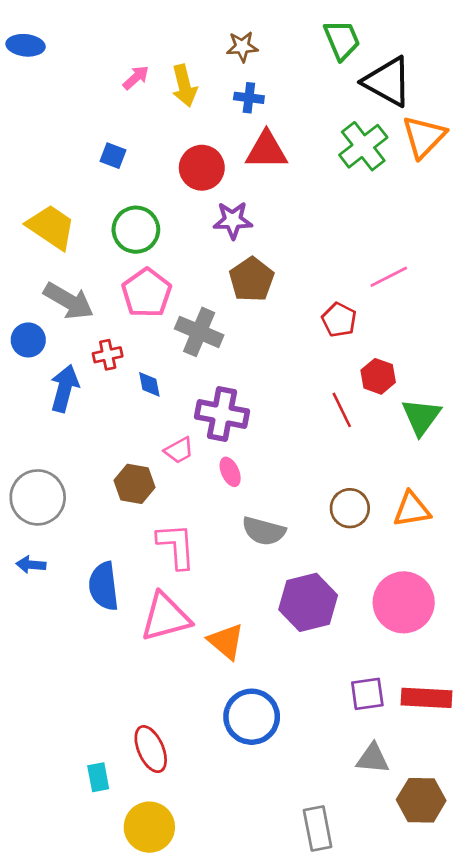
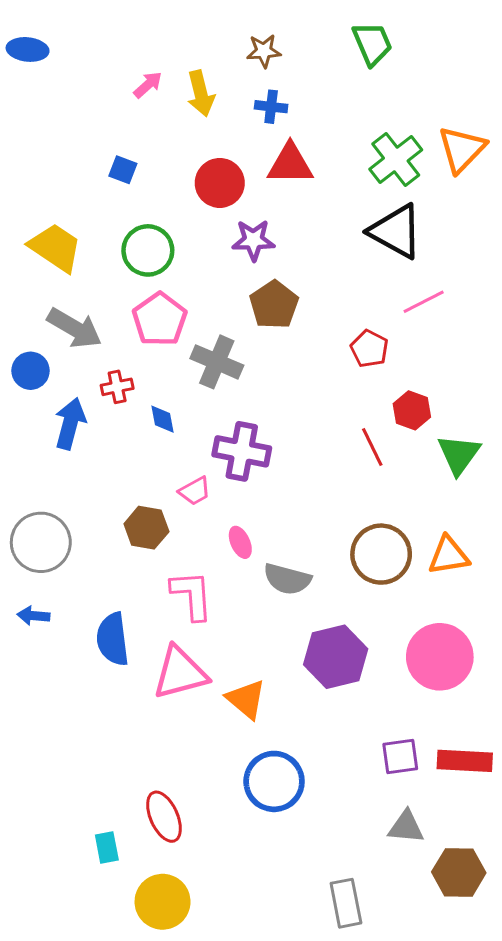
black triangle: (388, 82) -> (396, 231), moved
pink ellipse: (230, 472) -> (240, 542), moved
brown circle: (350, 508) -> (381, 554), size x1.4

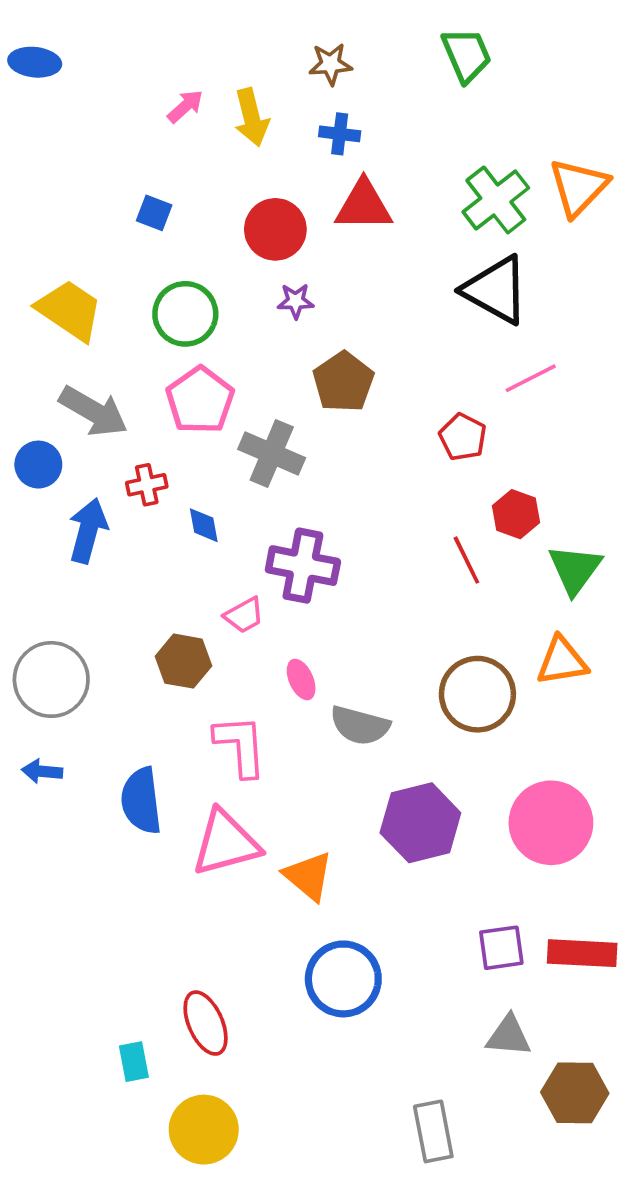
purple star: (253, 240) -> (296, 301), moved, size x0.7
orange triangle: (449, 556) -> (562, 661), moved

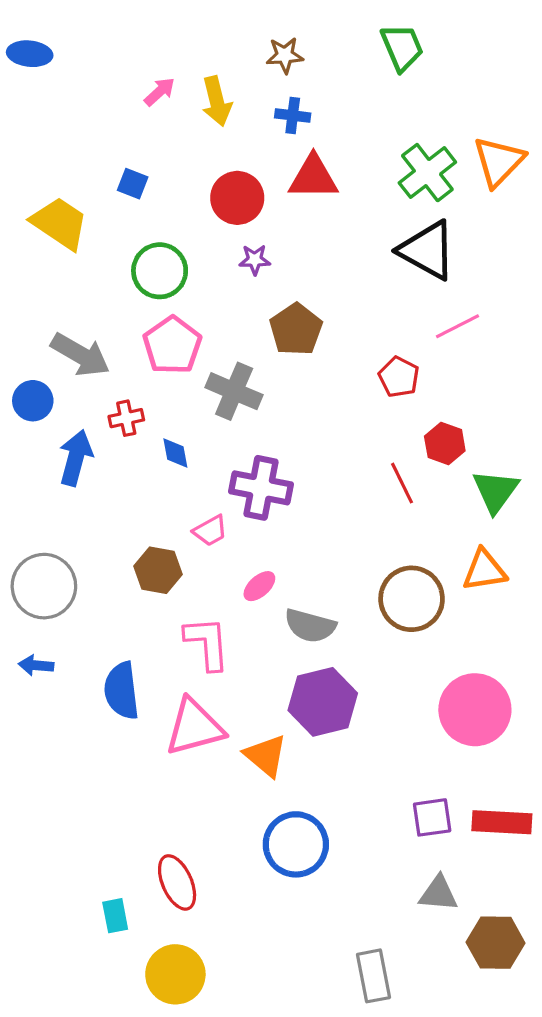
yellow trapezoid: (70, 310) -> (60, 223), moved
pink ellipse: (301, 679) -> (259, 586), turned 72
purple hexagon: (420, 823) -> (323, 702), moved

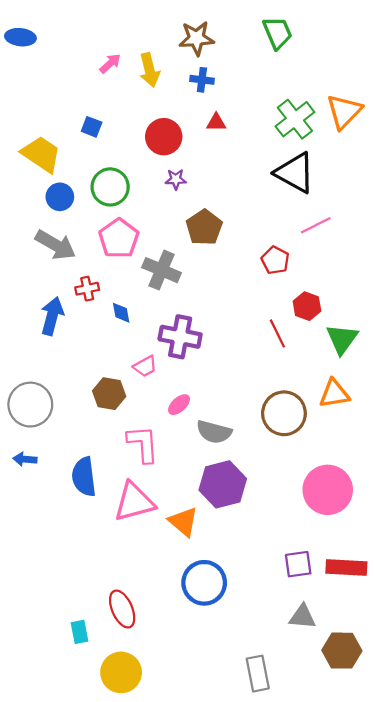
brown star: (285, 55) -> (197, 38), size x1.4
red triangle: (313, 177) -> (216, 122), size x0.6
blue circle: (33, 401) -> (60, 197), moved

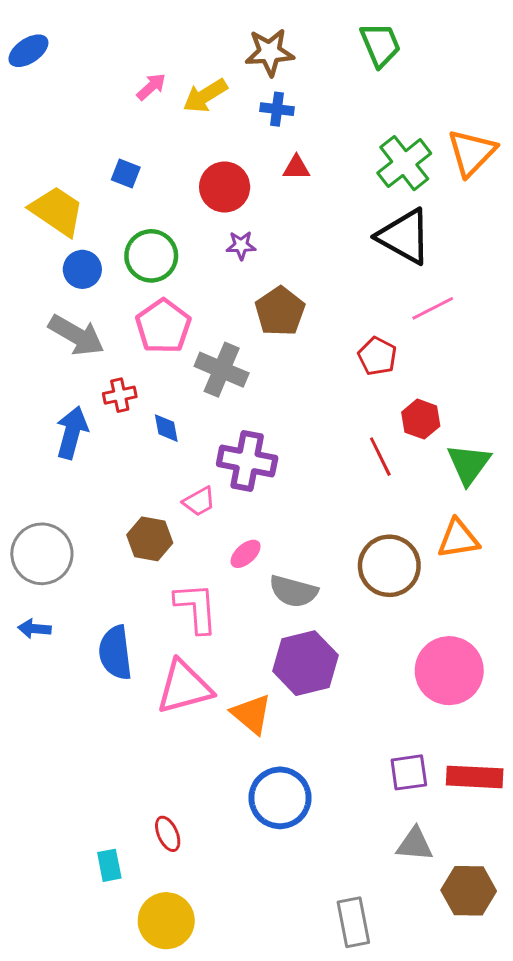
blue ellipse: (20, 37) -> (28, 51), turned -40
yellow arrow: (149, 70) -> (205, 96), turned 72
red ellipse: (122, 609) -> (168, 834), size x0.7

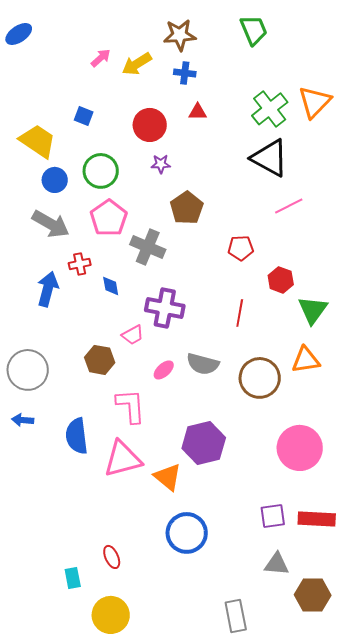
red pentagon: (377, 356) -> (241, 248), moved, turned -30
red line: (380, 457) -> (240, 313), moved, turned 36
gray semicircle: (293, 591) -> (203, 364), moved

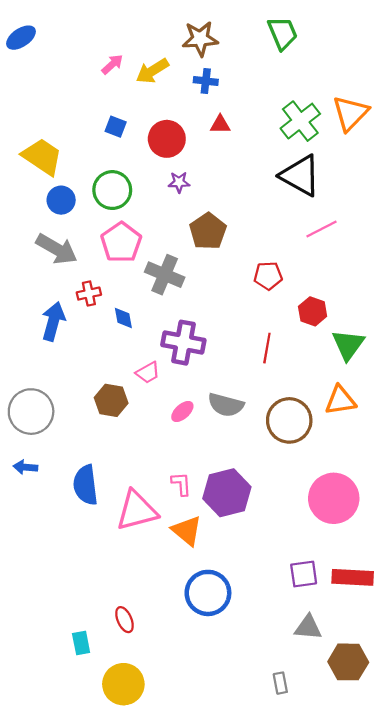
blue square: (84, 116) -> (116, 127), moved
pink L-shape: (131, 406) -> (181, 484), moved, size x0.6
gray rectangle: (236, 616) -> (280, 683), moved, size x0.6

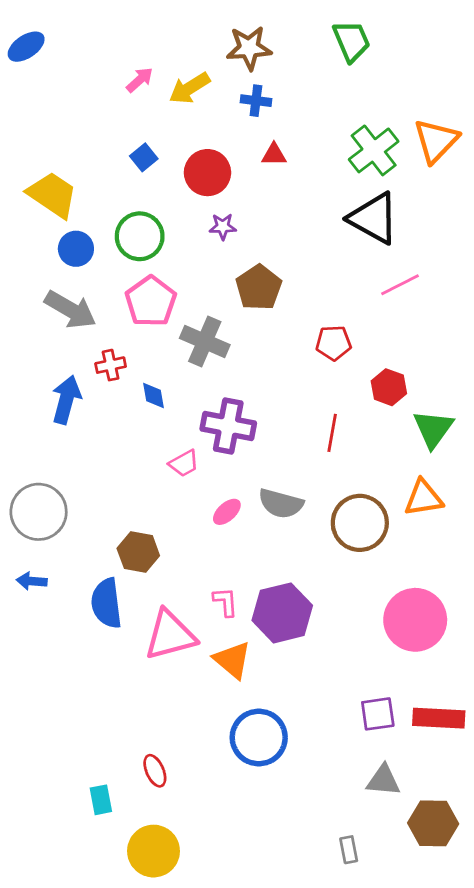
blue square: (116, 127) -> (144, 157), turned 30
brown hexagon: (111, 400) -> (138, 552), moved

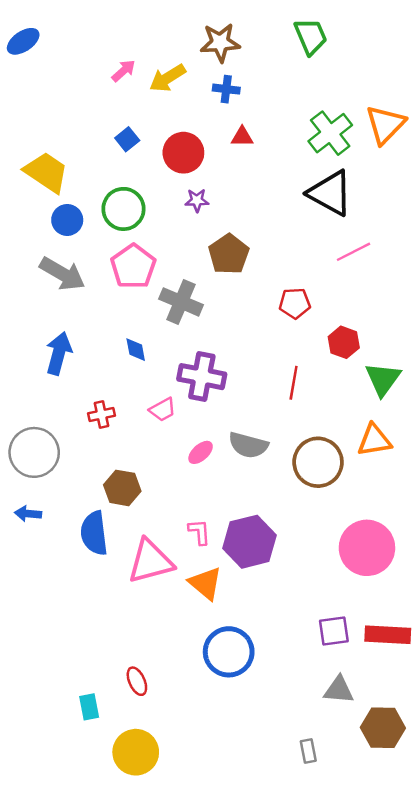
red cross: (111, 365) -> (101, 414), moved

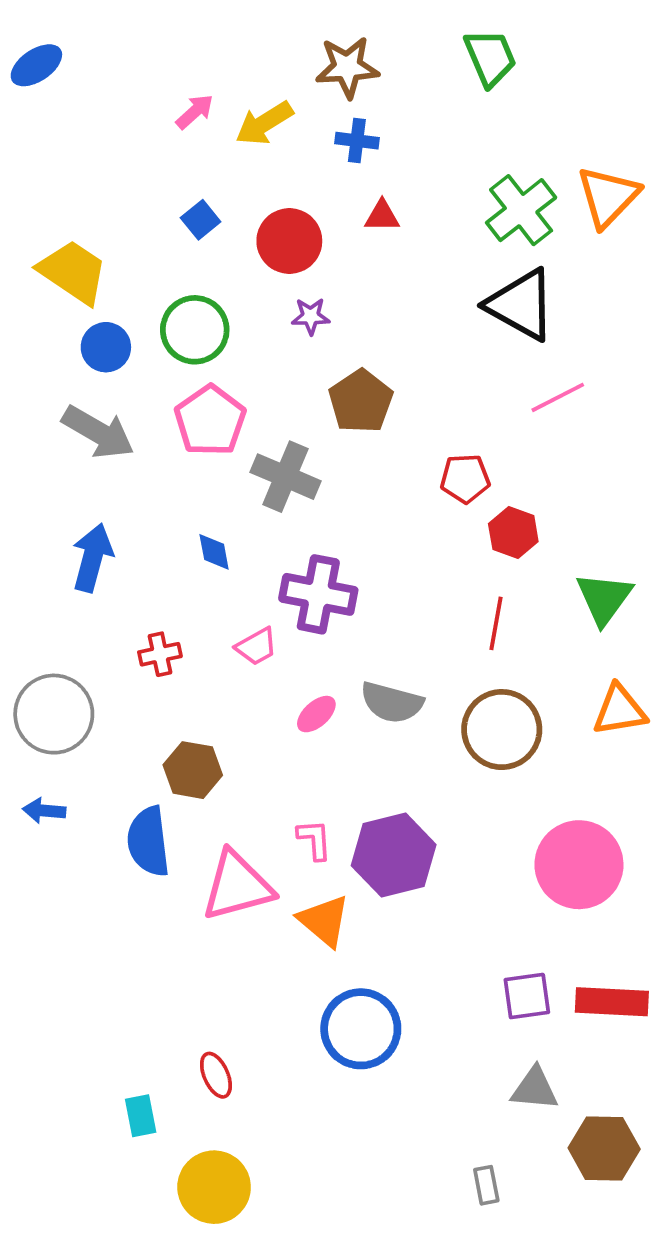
red hexagon: (344, 342) -> (513, 533), moved
red line: (294, 383) -> (496, 623), moved
orange triangle: (374, 440) -> (620, 710), moved

